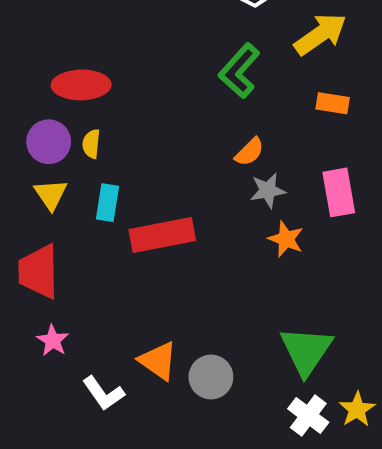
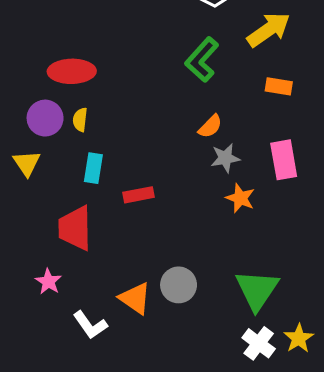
yellow triangle: (51, 194) -> (27, 163), moved
red rectangle: (162, 235) -> (138, 195), size x0.6
red trapezoid: (39, 272) -> (75, 228), moved
gray circle: (211, 377) -> (179, 285), moved

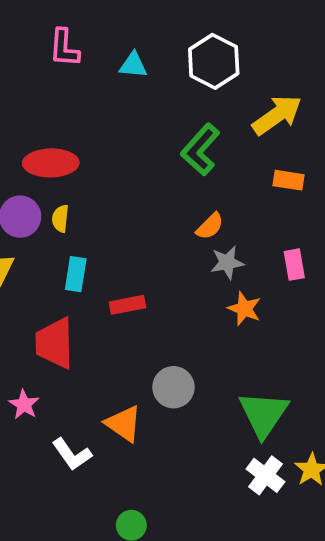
pink rectangle: (284, 160) -> (294, 265), size x0.7
gray circle: (179, 285) -> (173, 387), moved

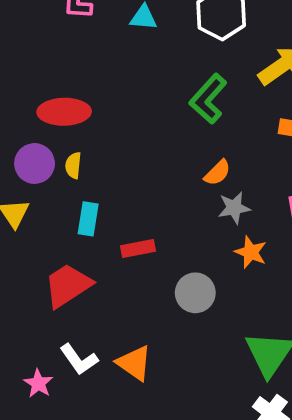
red trapezoid: (55, 343) -> (68, 285), turned 58
gray circle: (173, 387) -> (195, 293), moved
pink star: (24, 404) -> (38, 383), moved
white L-shape: (72, 454) -> (79, 359), moved

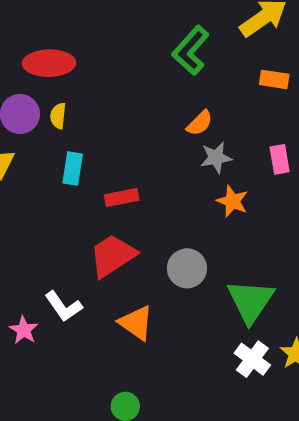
red trapezoid: (68, 285) -> (113, 256), moved
gray circle: (195, 293) -> (187, 268), moved
orange triangle: (134, 363) -> (136, 323), moved

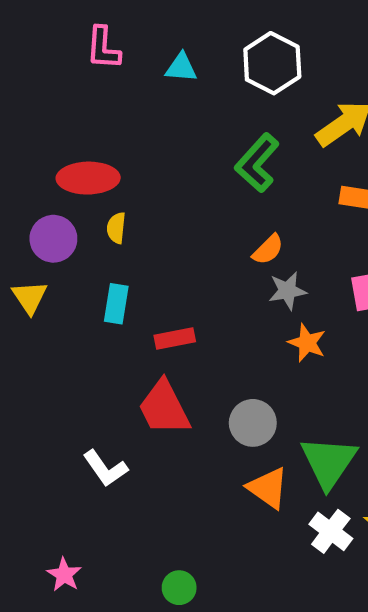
yellow semicircle: (58, 116) -> (116, 228), moved
red trapezoid: (113, 256) -> (164, 408), turned -84
orange triangle: (136, 323) -> (268, 488), moved
pink star: (24, 330) -> (64, 575), moved

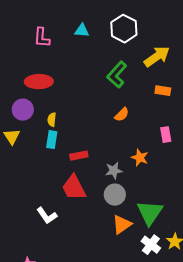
pink L-shape: (103, 48) -> (42, 38), moved
yellow semicircle: (116, 228) -> (52, 120), moved
gray star: (287, 291) -> (114, 171), moved
orange triangle: (268, 488) -> (122, 225), turned 50

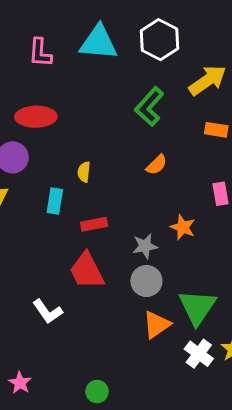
cyan triangle: (82, 31) -> (98, 43), size x1.8
yellow semicircle: (52, 120) -> (84, 172), moved

